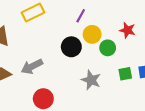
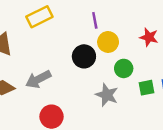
purple line: (81, 16) -> (95, 20), turned -40
green circle: (108, 48) -> (124, 68), moved

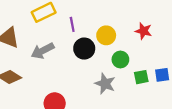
purple line: (95, 20) -> (72, 24), moved
gray arrow: (38, 79) -> (43, 51), moved

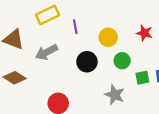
black circle: (84, 49) -> (87, 62), moved
gray star: (105, 84) -> (115, 95), moved

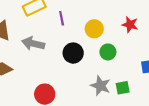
gray arrow: (46, 52) -> (33, 44), turned 40
green square: (142, 78) -> (123, 88), moved

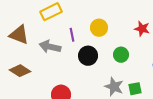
purple line: (62, 18) -> (72, 35), moved
yellow circle: (94, 29) -> (99, 28), moved

